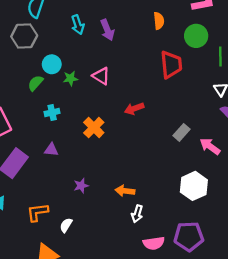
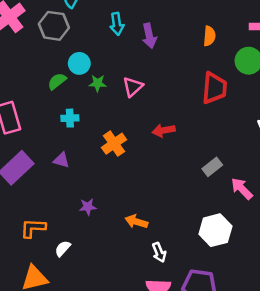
pink triangle: (101, 76) -> (133, 87), turned 36
white arrow: (137, 214) -> (159, 252), moved, turned -49

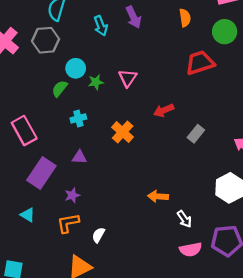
purple arrow: (149, 36) -> (133, 17), moved
red trapezoid: (214, 88) -> (200, 63), turned -100
gray rectangle: (212, 167) -> (196, 134), moved
purple star: (88, 207) -> (72, 195), moved

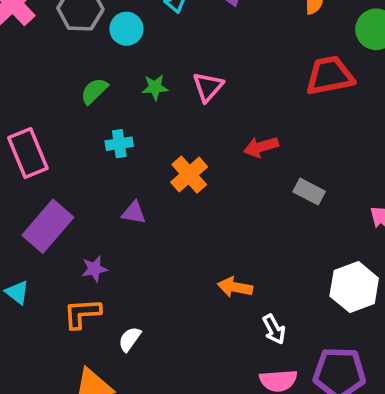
cyan circle: (76, 68) -> (126, 29), moved
gray rectangle: (196, 134) -> (309, 192), turned 72
purple triangle: (79, 157) -> (134, 213), moved

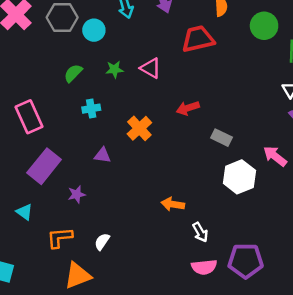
red trapezoid: (330, 76) -> (198, 39), moved
pink triangle: (208, 87) -> (151, 68), turned -40
white hexagon: (354, 287) -> (239, 177), moved
orange L-shape: (82, 313) -> (60, 238), moved

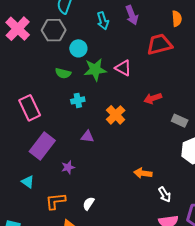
cyan circle: (94, 30) -> (78, 48), moved
green star: (114, 69) -> (95, 70), size x1.6
green semicircle: (73, 73) -> (63, 73), turned -119

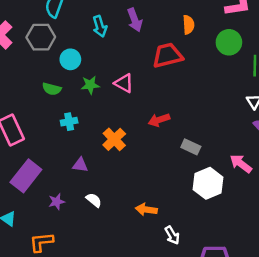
green star: (95, 70) -> (90, 85), size x0.7
white semicircle: (89, 204) -> (94, 200), moved, turned 96

